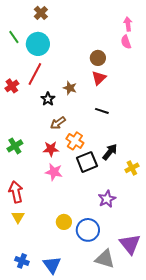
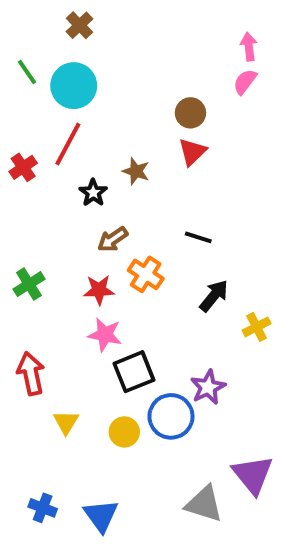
pink semicircle: (126, 42) -> (245, 82), turned 56
black line: (102, 111) -> (198, 237), moved
black square: (87, 162) -> (134, 372), moved
yellow triangle: (18, 217) -> (66, 422), moved
blue circle: (88, 230) -> (171, 416), moved

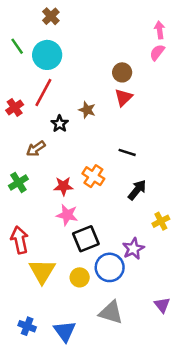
brown arrow: (113, 239) -> (36, 149), moved
yellow cross: (257, 327) -> (161, 221), moved
yellow triangle: (66, 422) -> (42, 271), size x1.6
purple triangle: (253, 475) -> (162, 305), size x0.6
gray triangle: (204, 504) -> (111, 312), moved

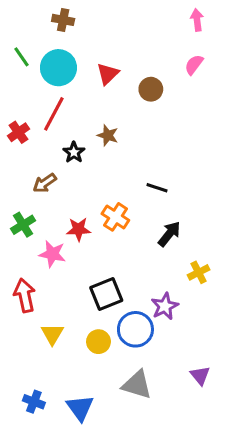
brown cross: (51, 16) -> (63, 20), turned -35
pink arrow: (160, 30) -> (197, 20), moved
red triangle: (123, 97) -> (108, 74), moved
pink star: (67, 215) -> (52, 254), moved
yellow triangle: (42, 271) -> (52, 334), size x0.7

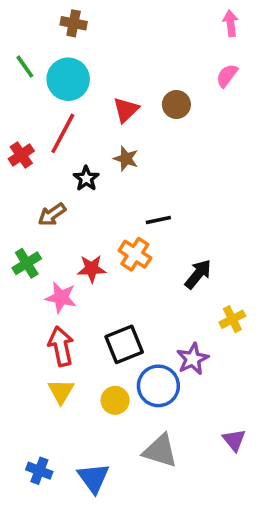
red triangle: (108, 74) -> (126, 110), moved
black line: (157, 188) -> (158, 220), moved, turned -30
red arrow: (25, 295) -> (61, 346), moved

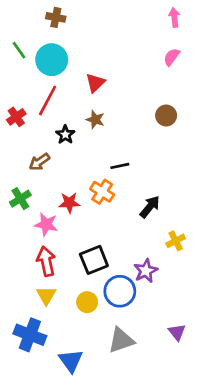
brown circle: (176, 104) -> (166, 116), moved
gray triangle: (160, 451) -> (121, 340), turned -36
blue cross: (39, 471) -> (30, 335), moved, size x1.6

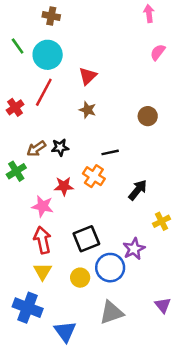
pink arrow: (174, 17) -> (149, 13), moved
brown circle: (166, 116) -> (148, 116), moved
black star: (65, 135) -> (60, 147), moved, turned 30
green cross: (20, 199) -> (16, 171), moved

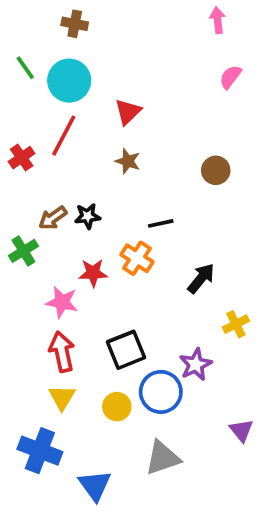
purple triangle: (163, 305) -> (241, 430), moved

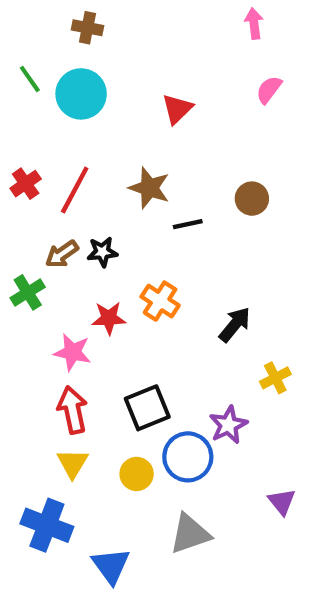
red triangle: (128, 112) -> (177, 109), moved
red line: (64, 136) -> (75, 190), moved
brown star: (128, 161) -> (149, 188), size x1.4
black line: (161, 223) -> (188, 224), moved

